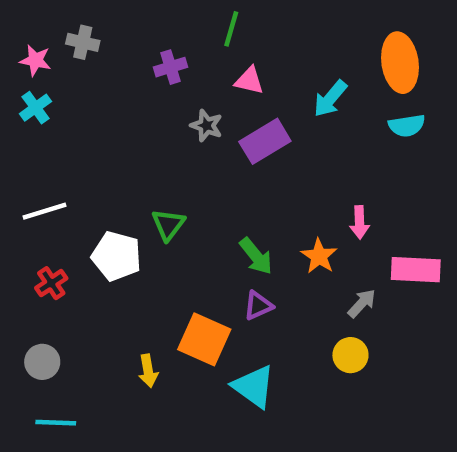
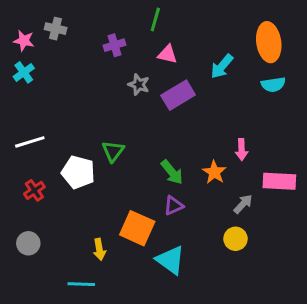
cyan line: (56, 423) -> (81, 284), moved

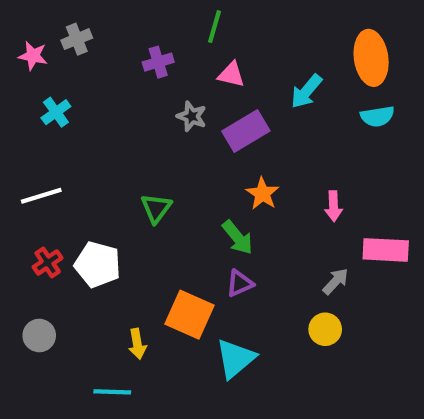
gray cross: (56, 29) -> (77, 39), turned -35
cyan cross: (24, 72) -> (56, 112), moved
white pentagon: (78, 172) -> (98, 265), moved
orange star: (214, 172) -> (263, 194), moved
cyan triangle: (170, 260) -> (235, 358), turned 44

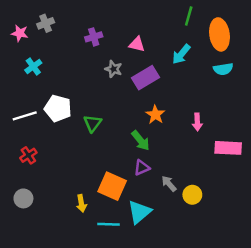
green line: (215, 27) -> (189, 16), moved
white pentagon: (98, 265) -> (58, 108), moved
gray arrow: (336, 281) -> (169, 184), moved, turned -84
cyan line: (112, 392) -> (109, 224), moved

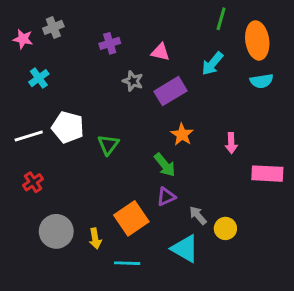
orange square: (112, 186) -> (131, 218), turned 32
gray circle: (23, 198) -> (56, 231), moved, size x1.5
cyan triangle: (139, 212) -> (185, 249), moved, turned -50

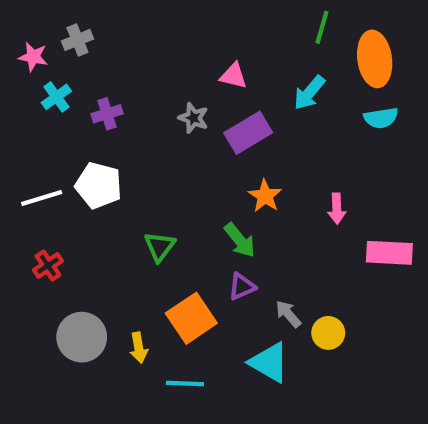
purple cross: (110, 43) -> (107, 114), moved
cyan cross: (39, 78) -> (56, 97), moved
green triangle: (108, 145) -> (160, 246), moved

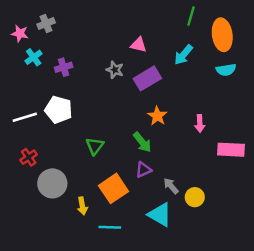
gray circle: (82, 337) -> (52, 183), moved

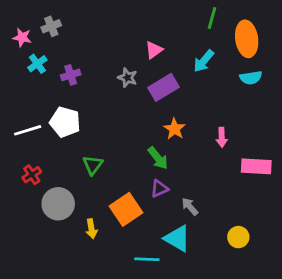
pink triangle: (139, 45) -> (154, 50), turned -49
green triangle: (95, 146) -> (93, 165), moved
yellow circle: (195, 197) -> (238, 237), moved
cyan line: (110, 227) -> (147, 259), moved

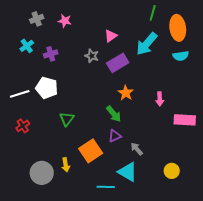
pink star: (22, 37) -> (65, 21), moved
cyan arrow: (204, 61) -> (147, 44), size x1.4
gray circle: (58, 204) -> (42, 173), moved

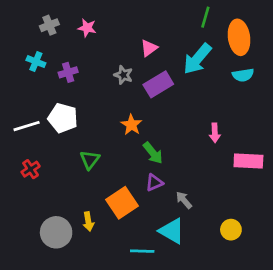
cyan cross: (27, 46) -> (36, 62), turned -32
orange star: (126, 93) -> (131, 125), moved

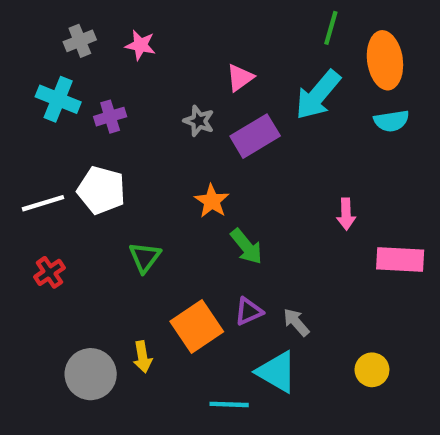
cyan cross: (36, 62) -> (58, 99), size x1.4
purple triangle: (154, 183) -> (249, 311), moved

